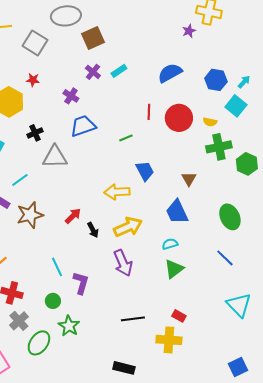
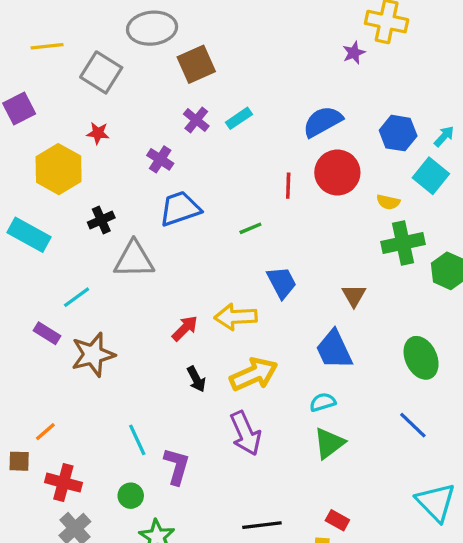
red circle: (179, 118) -> (337, 172), moved
red arrow: (73, 216) -> (185, 328), moved

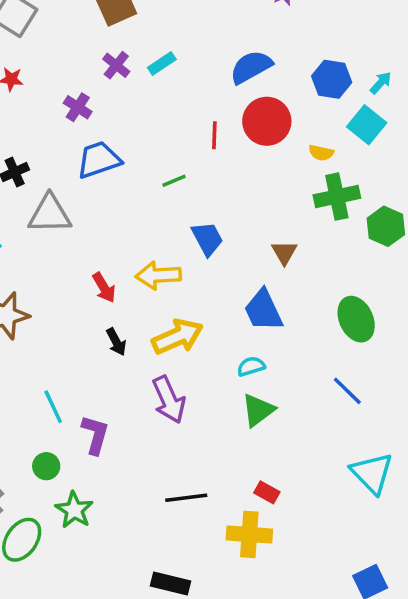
red arrow: (185, 328) -> (104, 288), turned 104

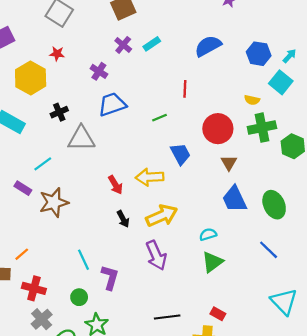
red circle: (267, 121) -> (218, 129), moved
blue trapezoid: (263, 310) -> (234, 199), moved

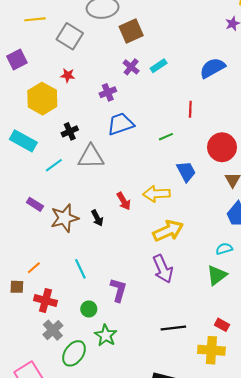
purple cross: (99, 71) -> (108, 92), turned 35
cyan line: (43, 164) -> (54, 165), moved
black arrow: (123, 219) -> (97, 218), moved
cyan semicircle: (208, 234) -> (224, 249), moved
cyan line: (83, 260) -> (80, 269), moved

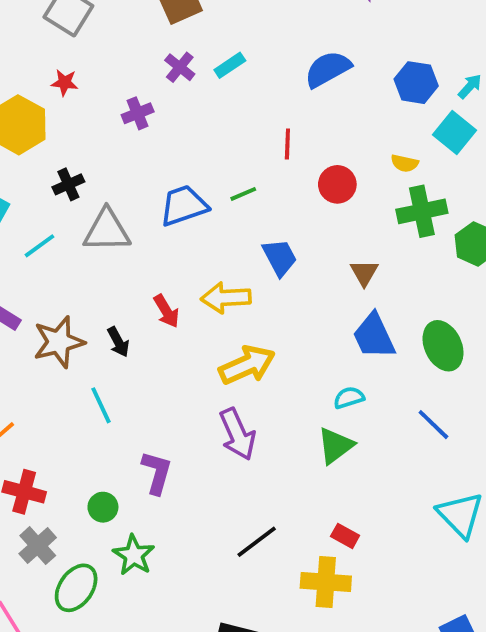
blue trapezoid: (121, 124) -> (184, 206), moved
red circle: (222, 147) -> (337, 184), moved, size x0.7
cyan line: (80, 269) -> (101, 405), moved
black line: (173, 328) -> (257, 542), turned -30

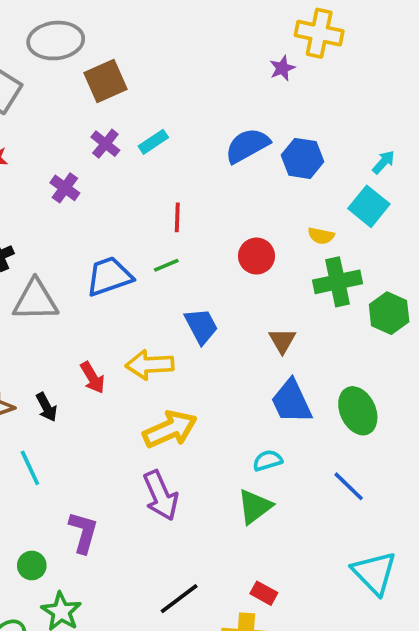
blue hexagon: (416, 83) -> (303, 158), moved
purple cross: (138, 113) -> (65, 188), turned -32
red line: (287, 144) -> (177, 217), moved

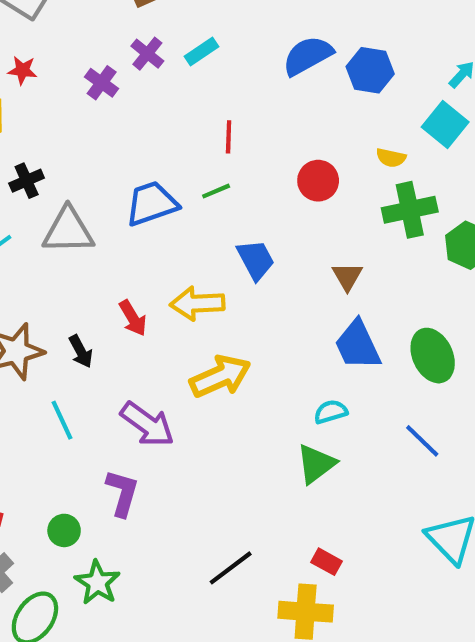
purple cross: (65, 188) -> (102, 83), moved
purple arrow: (161, 496) -> (147, 424), moved, turned -30

